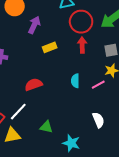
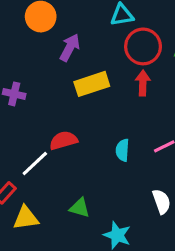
yellow rectangle: (50, 47) -> (92, 84), size x1.5
cyan semicircle: (75, 81) -> (122, 150), moved
white line: (18, 112) -> (35, 164), moved

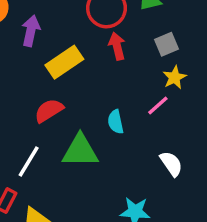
red semicircle: (63, 140) -> (49, 111), moved
green triangle: (80, 208) -> (80, 151), moved, size x1.6

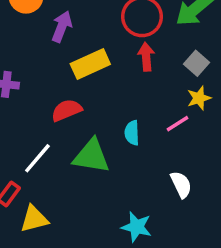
gray square: (166, 44) -> (196, 63), turned -35

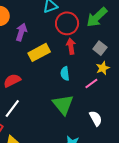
red semicircle: (67, 110) -> (12, 81), moved
cyan semicircle: (132, 133) -> (65, 73), moved
green triangle: (91, 156) -> (63, 105), moved, turned 45

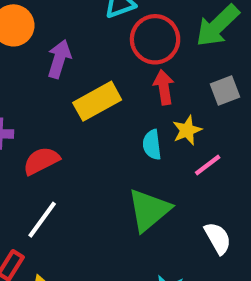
gray square: (100, 48) -> (225, 90), turned 32
yellow star: (103, 68) -> (187, 130), moved
green triangle: (63, 105) -> (149, 210), turned 30

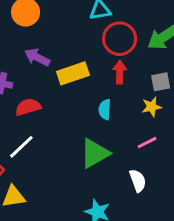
purple arrow: (59, 59) -> (37, 57), moved, turned -90
yellow star: (187, 130) -> (152, 107), moved
pink line: (208, 165) -> (147, 143), moved

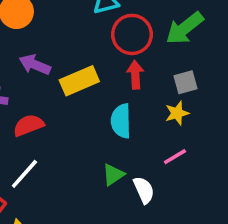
cyan semicircle: (105, 109) -> (121, 121), size x1.4
green triangle: (95, 153) -> (113, 175), size x0.6
white semicircle: (138, 181) -> (144, 190), moved

